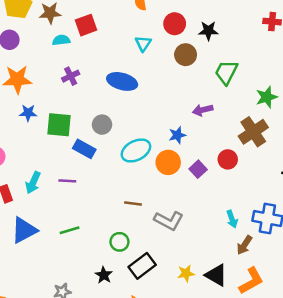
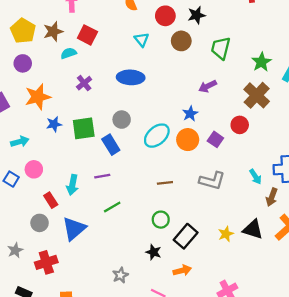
red square: (86, 25) -> (87, 35), turned -30
blue rectangle: (84, 149) -> (111, 145), turned 42
gray L-shape: (169, 221) -> (212, 181), moved
green line: (70, 230) -> (112, 207), moved

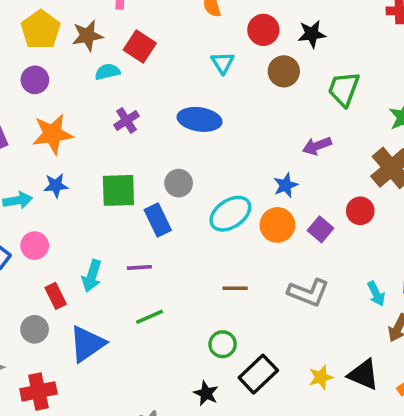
blue star: (54, 124) -> (56, 185), moved

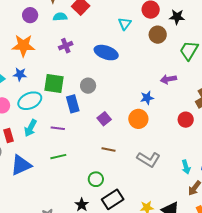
purple circle: (35, 80) -> (30, 15), moved
cyan ellipse: (230, 214) -> (30, 101), moved
purple square: (320, 229) -> (104, 119), moved

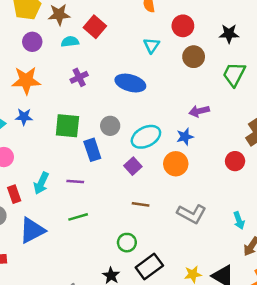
black star: (177, 17) -> (229, 34), moved
purple arrow: (168, 79) -> (199, 111), moved
cyan ellipse: (30, 101) -> (146, 137), moved

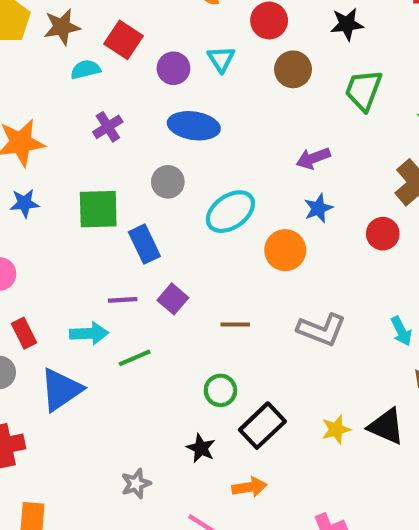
purple circle: (32, 42) -> (173, 68), moved
gray circle: (110, 126) -> (168, 182), moved
blue star: (185, 137) -> (318, 208), moved
purple square: (133, 166) -> (173, 299), moved
cyan arrow: (41, 183) -> (89, 333), moved, turned -110

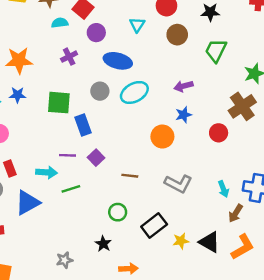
purple circle: (173, 68) -> (96, 33), moved
cyan ellipse: (230, 212) -> (134, 92), moved
black rectangle: (262, 426) -> (154, 226), moved

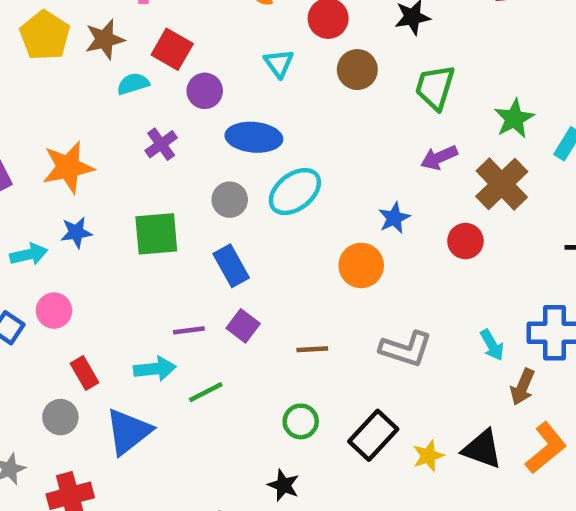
purple arrow: (183, 86) -> (439, 158), moved
blue rectangle: (83, 125) -> (231, 266), moved

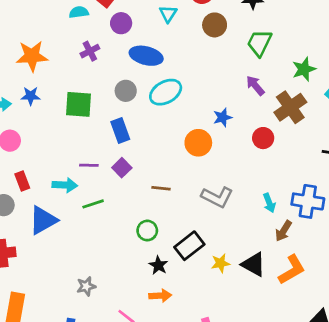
purple arrow: (439, 158) -> (255, 85), turned 65
black star: (284, 485) -> (158, 265), moved

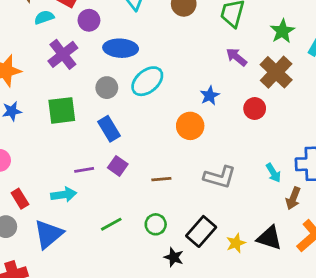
purple cross: (90, 51) -> (63, 54), size x1.5
green line: (93, 204) -> (111, 224), moved

